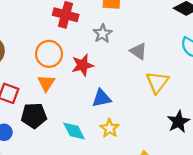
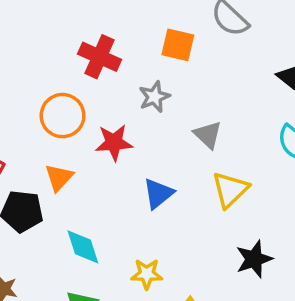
orange triangle: (46, 83) -> (59, 177), moved
blue triangle: (101, 98) -> (158, 194), moved, turned -36
yellow star: (110, 128) -> (147, 274), moved, turned 30

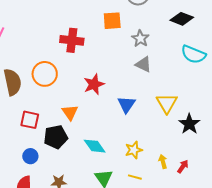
gray star: (154, 97) -> (140, 39), moved
orange circle: (63, 116) -> (45, 74), moved
yellow triangle: (230, 190) -> (167, 103), moved

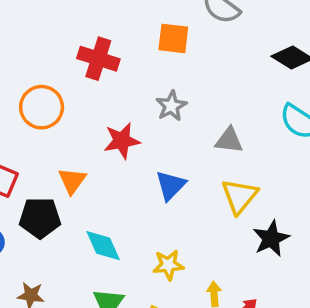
gray star: (140, 39) -> (171, 106), moved
gray triangle: (143, 64) -> (229, 140), moved, turned -30

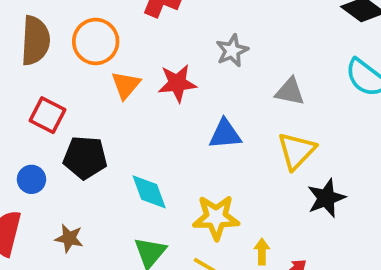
orange triangle: (72, 181) -> (126, 85), moved
blue triangle: (171, 185) -> (225, 134), turned 36
yellow star: (168, 265) -> (216, 217), size x1.4

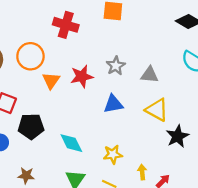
gray star: (232, 51) -> (116, 66), moved
yellow triangle: (296, 151) -> (157, 110), turned -40
yellow star: (216, 217) -> (113, 154), size x0.7

